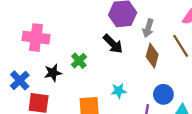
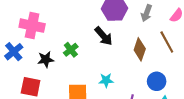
gray arrow: (148, 28) -> (147, 13), moved
blue cross: (20, 80) -> (14, 52), moved
blue circle: (163, 94) -> (157, 81), moved

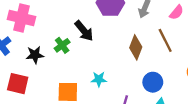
black arrow: (104, 36) -> (84, 31), moved

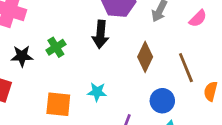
black arrow: (84, 31) -> (100, 34), moved, turned 40
brown line: (165, 40) -> (186, 68), moved

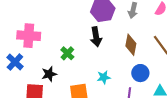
black star: (22, 56) -> (49, 74), moved
blue circle: (162, 101) -> (140, 73), moved

